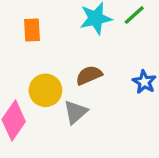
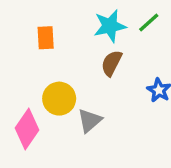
brown semicircle: (89, 75) -> (112, 63), moved, turned -40

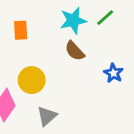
brown semicircle: (112, 63) -> (75, 51), turned -70
gray triangle: (90, 121) -> (47, 116), moved

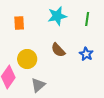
green line: (105, 18) -> (87, 19), moved, turned -40
brown semicircle: (75, 51) -> (58, 50), moved

